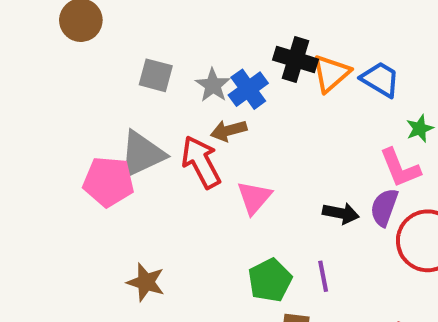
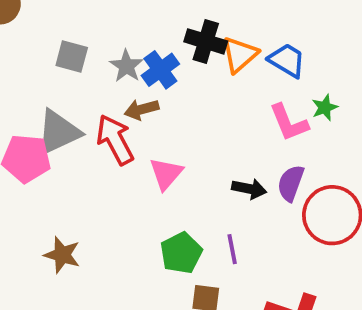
pink L-shape: (400, 168) -> (289, 123), moved

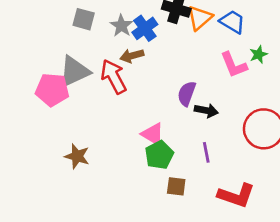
pink triangle: (166, 174) -> (153, 134), moved, turned -40
purple semicircle: (291, 183) -> (187, 94), moved
purple line: (232, 249) -> (206, 152), moved

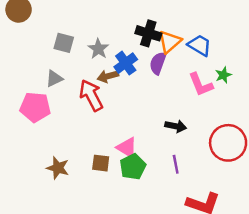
blue cross: (145, 28) -> (126, 63), moved
gray triangle: (74, 71) -> (54, 79), moved, size x0.6
purple semicircle: (187, 94) -> (158, 63), moved
brown square: (176, 186) -> (101, 163), moved

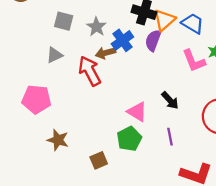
pink pentagon: (35, 107) -> (36, 99), moved
black arrow: (176, 126) -> (170, 100), turned 36
pink triangle: (127, 148) -> (137, 112), moved
brown square: (101, 163) -> (99, 160), moved, turned -30

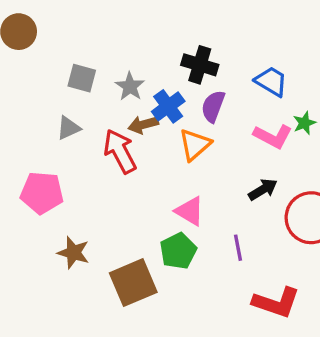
orange triangle: (164, 20) -> (195, 145), moved
pink L-shape: (194, 61) -> (273, 136), turned -40
black arrow: (170, 100) -> (263, 189), moved, turned -78
brown square: (99, 160) -> (133, 283), size x1.8

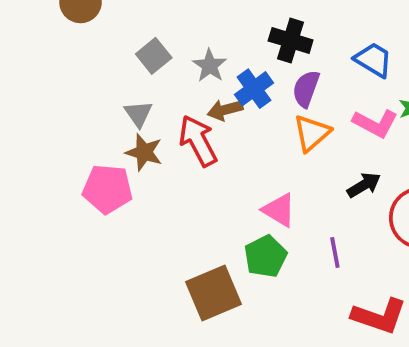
gray square: (82, 78) -> (154, 56), turned 36
gray triangle: (68, 128) -> (138, 114), turned -40
orange triangle: (195, 145) -> (312, 133), moved
brown star: (73, 253) -> (144, 152), moved

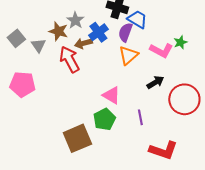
gray square: (154, 56) -> (16, 38), moved
blue trapezoid: (373, 60) -> (137, 19), moved
brown star: (144, 152) -> (58, 31), moved

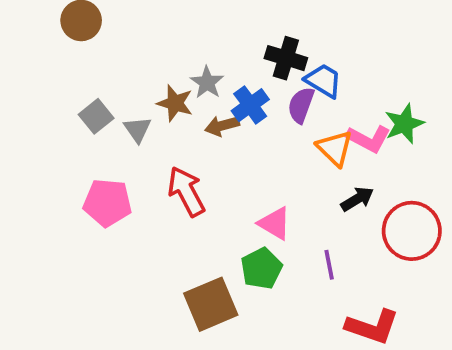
green star: (180, 42) -> (404, 124), size x1.5
orange triangle: (128, 55) -> (335, 148), moved, turned -35
red arrow: (69, 59) -> (186, 191), moved

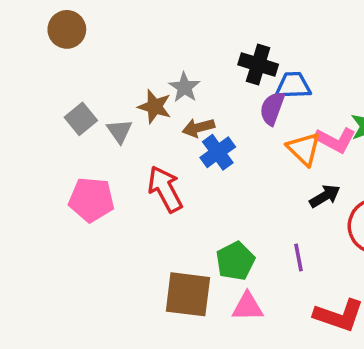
blue trapezoid: (323, 81) -> (293, 86), turned -33
blue cross: (250, 105) -> (218, 152), moved
pink triangle: (275, 223) -> (248, 307), moved, turned -32
brown square: (211, 304) -> (188, 294), turned 30

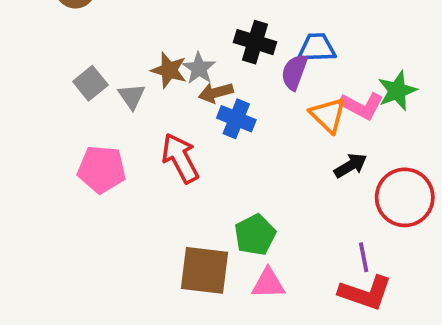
black cross: (258, 64) -> (255, 42), moved
gray star: (184, 87) -> (199, 68), moved
blue cross: (218, 152) -> (236, 119), turned -32
purple line: (298, 258) -> (364, 257), moved

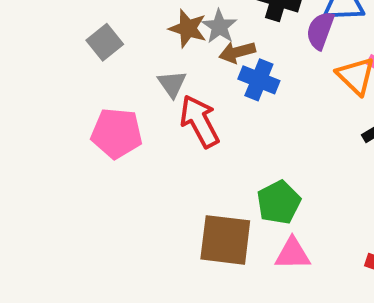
gray triangle: (132, 96) -> (172, 84), moved

